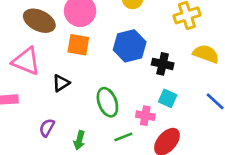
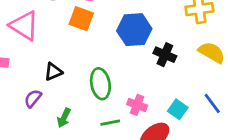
black triangle: (61, 83) -> (53, 72), moved
cyan square: (168, 98) -> (178, 109), moved

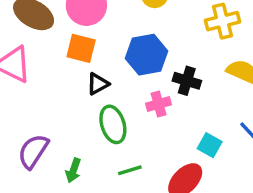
black triangle: (53, 72) -> (98, 84), moved
purple semicircle: (33, 98) -> (33, 151), size x1.5
pink cross: (137, 105) -> (158, 104), moved, turned -30

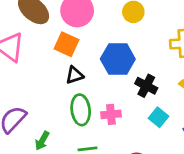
pink cross: (158, 104) -> (111, 114), moved
cyan square: (210, 145) -> (159, 117), moved

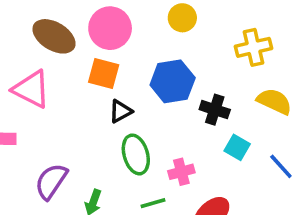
pink cross: (111, 114) -> (181, 172), moved

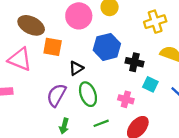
pink circle: (110, 28) -> (79, 16), moved
orange square: (104, 74) -> (53, 47), moved
pink cross: (181, 172) -> (126, 99), moved, turned 35
purple semicircle: (51, 181) -> (56, 95), moved

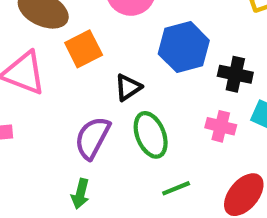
orange square: (53, 47) -> (84, 49), turned -36
pink cross: (126, 99) -> (221, 126), moved
green arrow: (64, 126) -> (80, 194), moved

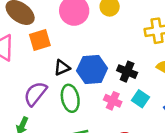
blue hexagon: (184, 47) -> (92, 69), moved

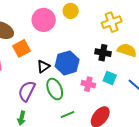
black cross: (127, 72) -> (103, 53), moved

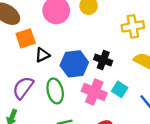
black cross: (103, 53) -> (103, 60), moved
black triangle: (43, 66) -> (42, 55), moved
pink cross: (88, 84) -> (94, 92), size x1.5

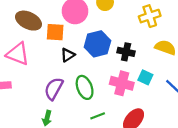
orange square: (26, 38) -> (55, 32), moved, turned 30
blue hexagon: (74, 64) -> (97, 44), moved

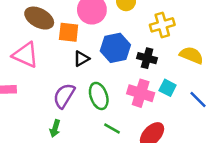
yellow cross: (150, 16) -> (162, 25), moved
green line: (98, 116) -> (112, 129), turned 48

